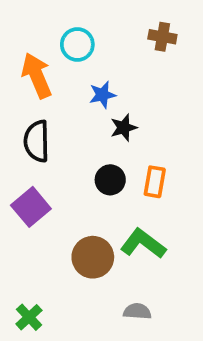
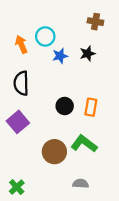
cyan circle: (77, 44) -> (45, 36), moved
orange arrow: (37, 75) -> (21, 44), size x0.7
black star: (124, 128) -> (87, 54), moved

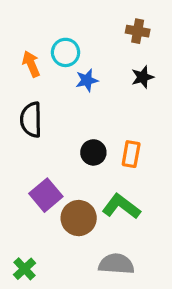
black star: (87, 54) -> (143, 77), moved
purple square: (18, 122) -> (46, 195), moved
gray semicircle: (81, 184) -> (116, 264), size x1.5

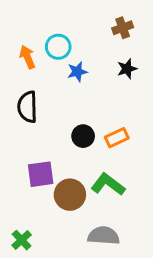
brown cross: (138, 31) -> (123, 28), turned -30
orange rectangle: (131, 154) -> (117, 138), turned 55
purple square: (46, 195) -> (41, 174), turned 32

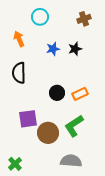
cyan circle: (58, 47) -> (40, 17), moved
black star: (127, 69) -> (75, 49), moved
green L-shape: (108, 184) -> (74, 126), turned -70

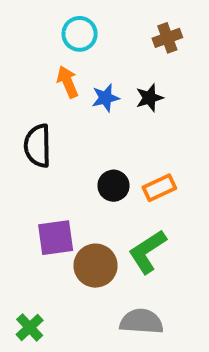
orange arrow: (19, 39) -> (68, 82), moved

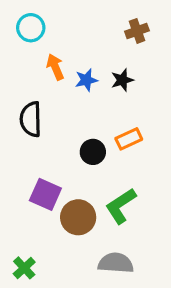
cyan circle: (80, 34) -> (31, 28), moved
orange rectangle: (159, 188) -> (129, 139), moved
purple square: (56, 238) -> (45, 194), turned 32

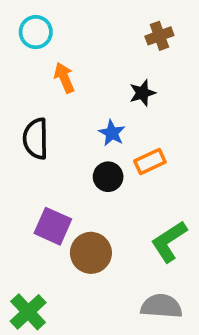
blue star: (86, 80) -> (112, 133), moved, turned -30
green L-shape: (121, 206) -> (169, 241), moved
gray semicircle: (116, 263) -> (161, 306), moved
green cross: (24, 268) -> (28, 312), size x1.4

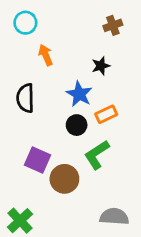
blue star: (112, 133) -> (79, 94), size x1.4
green L-shape: (169, 241) -> (97, 155), moved

